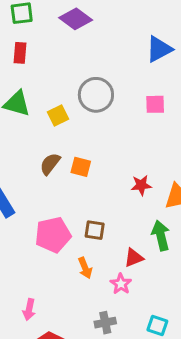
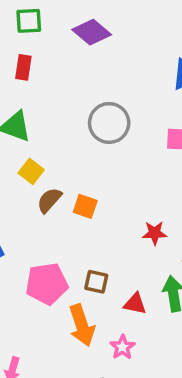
yellow square: (58, 116) -> (31, 171), moved, turned -30
red triangle: (134, 258) -> (135, 304), moved, turned 30
orange arrow: (85, 268) -> (82, 325), size x1.6

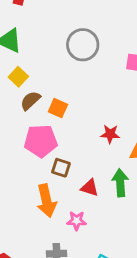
pink pentagon: (47, 284) -> (41, 141), moved
pink star: (122, 347) -> (77, 221), turned 30

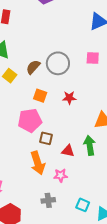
gray circle: (83, 45) -> (58, 63), moved
brown semicircle: (30, 101) -> (33, 67), moved
red star: (110, 134) -> (69, 98), moved

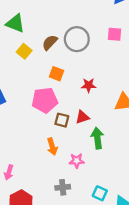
red star: (69, 98) -> (89, 85), moved
green arrow: (90, 145) -> (97, 138), moved
red triangle: (68, 151) -> (82, 117), moved, turned -32
orange arrow: (38, 163) -> (52, 147), size x0.7

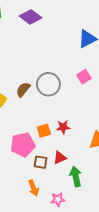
pink square: (115, 34) -> (84, 77), turned -32
orange square: (57, 74) -> (44, 131), moved, turned -32

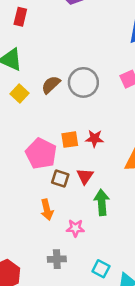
pink pentagon: (23, 145) -> (41, 154), turned 30
red triangle: (60, 158) -> (85, 176), turned -40

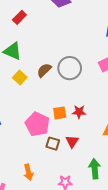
red rectangle: (20, 17) -> (19, 17), turned 32
green arrow: (102, 202) -> (95, 169), moved
orange arrow: (47, 210) -> (28, 172), moved

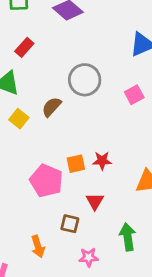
red rectangle: (19, 17) -> (24, 47), moved
gray circle: (70, 68) -> (85, 80), moved
brown square: (53, 144) -> (70, 224), moved

